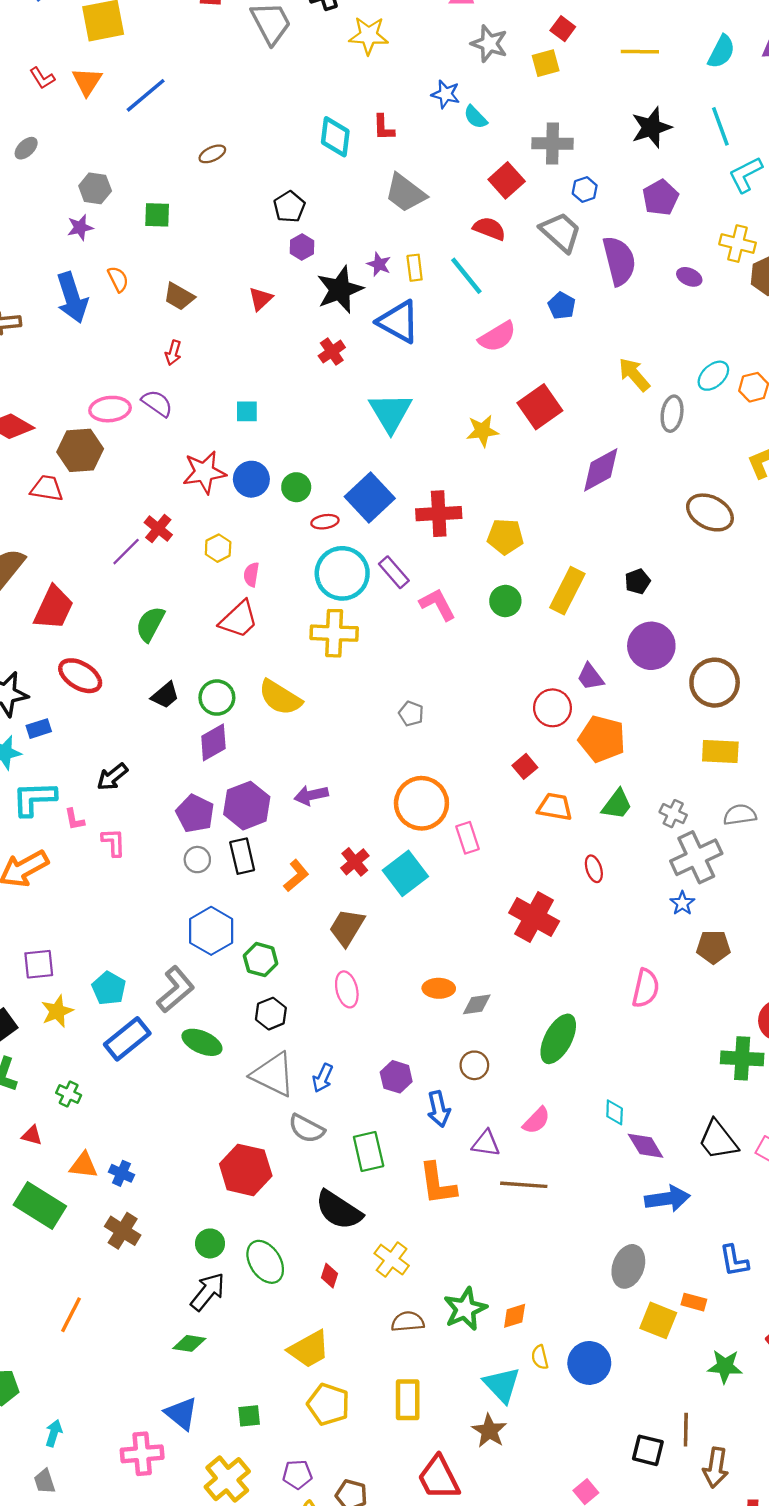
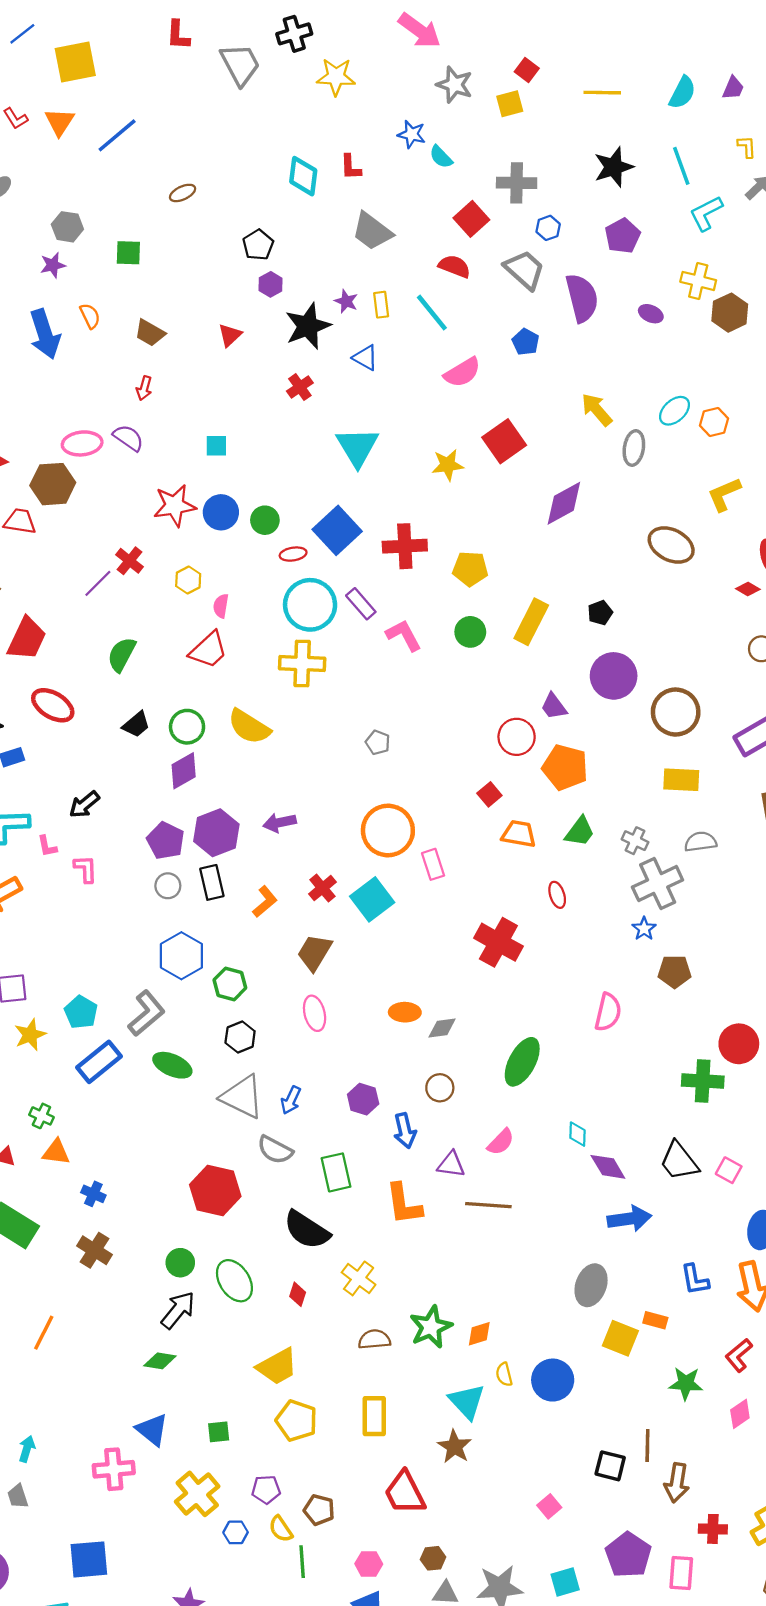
blue triangle: (398, 322) -> (365, 358), size x0.6
orange triangle: (84, 1165) -> (56, 1152), moved

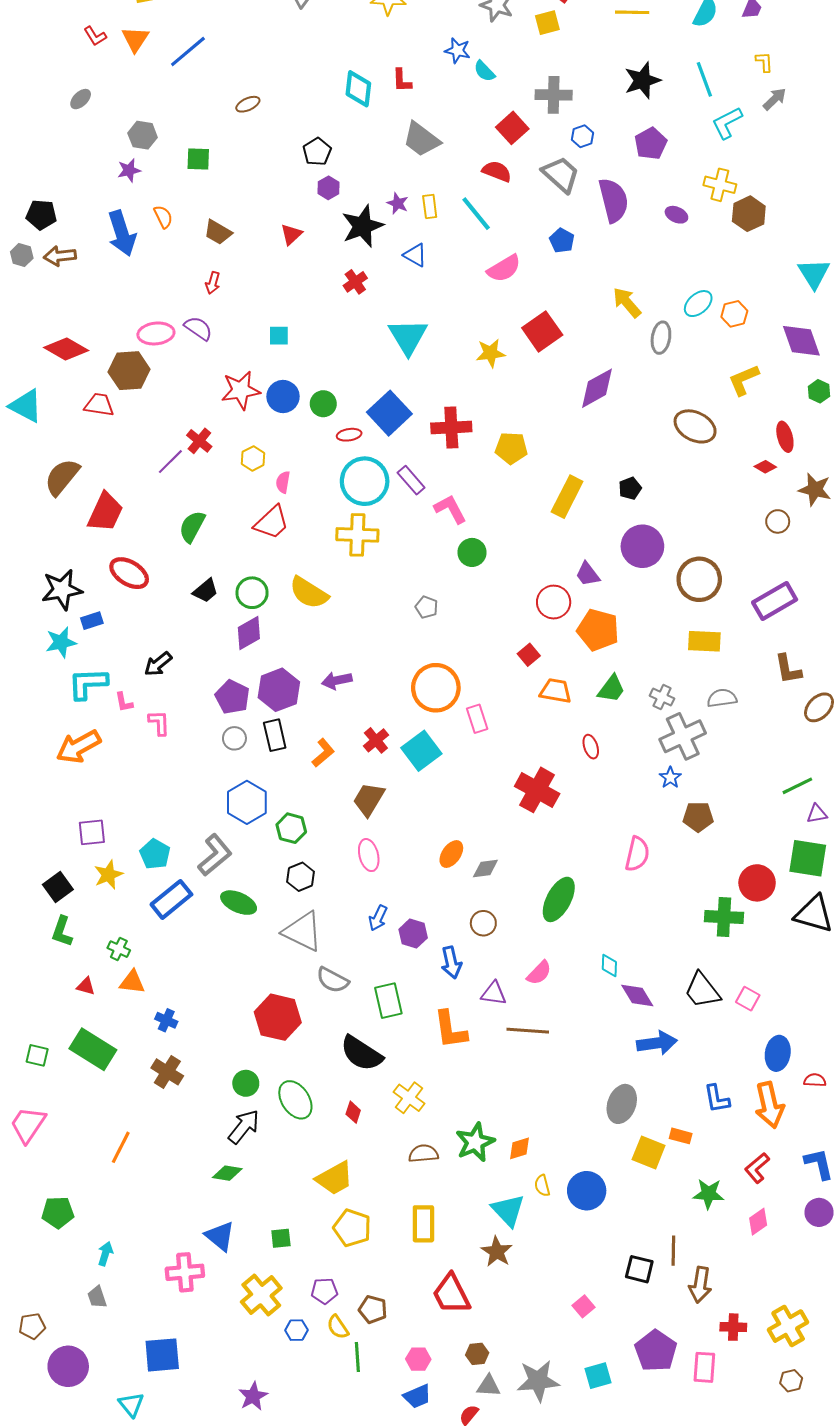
green circle: (470, 632) -> (472, 552), moved
orange ellipse: (405, 1012) -> (451, 854), turned -56
blue arrow: (291, 1100) -> (378, 918), moved

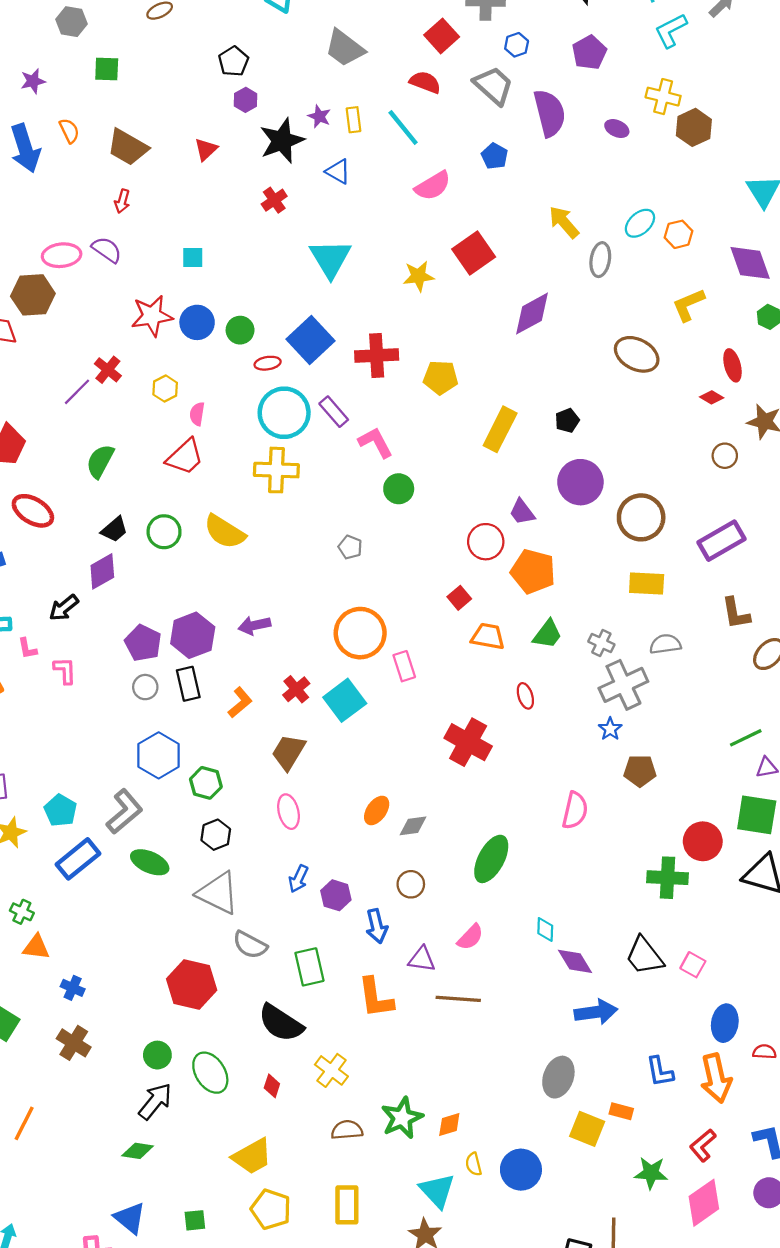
gray hexagon: (143, 135) -> (71, 22), moved
brown trapezoid: (218, 232) -> (128, 147), size x1.4
purple diamond: (249, 633) -> (102, 571), moved
pink diamond: (758, 1222) -> (704, 1203), size x1.6

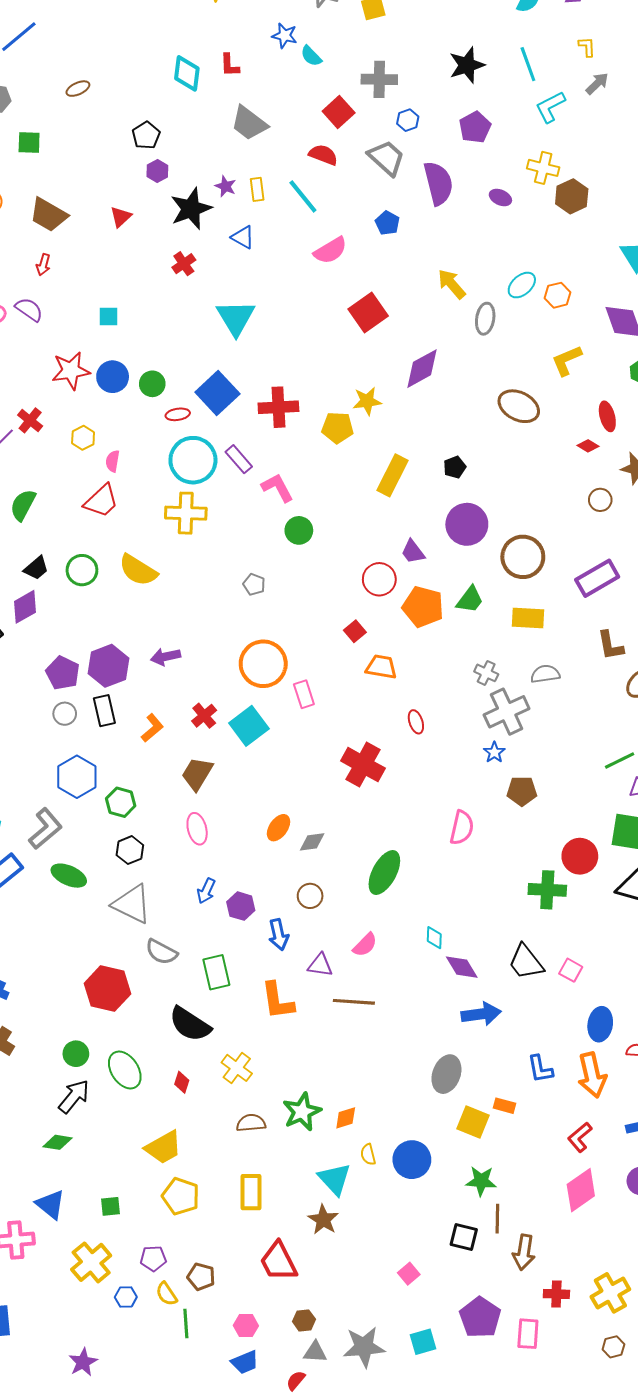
yellow star: (419, 276) -> (367, 401), moved
green trapezoid: (547, 634) -> (470, 600), moved
green star: (651, 1173) -> (481, 1181), moved

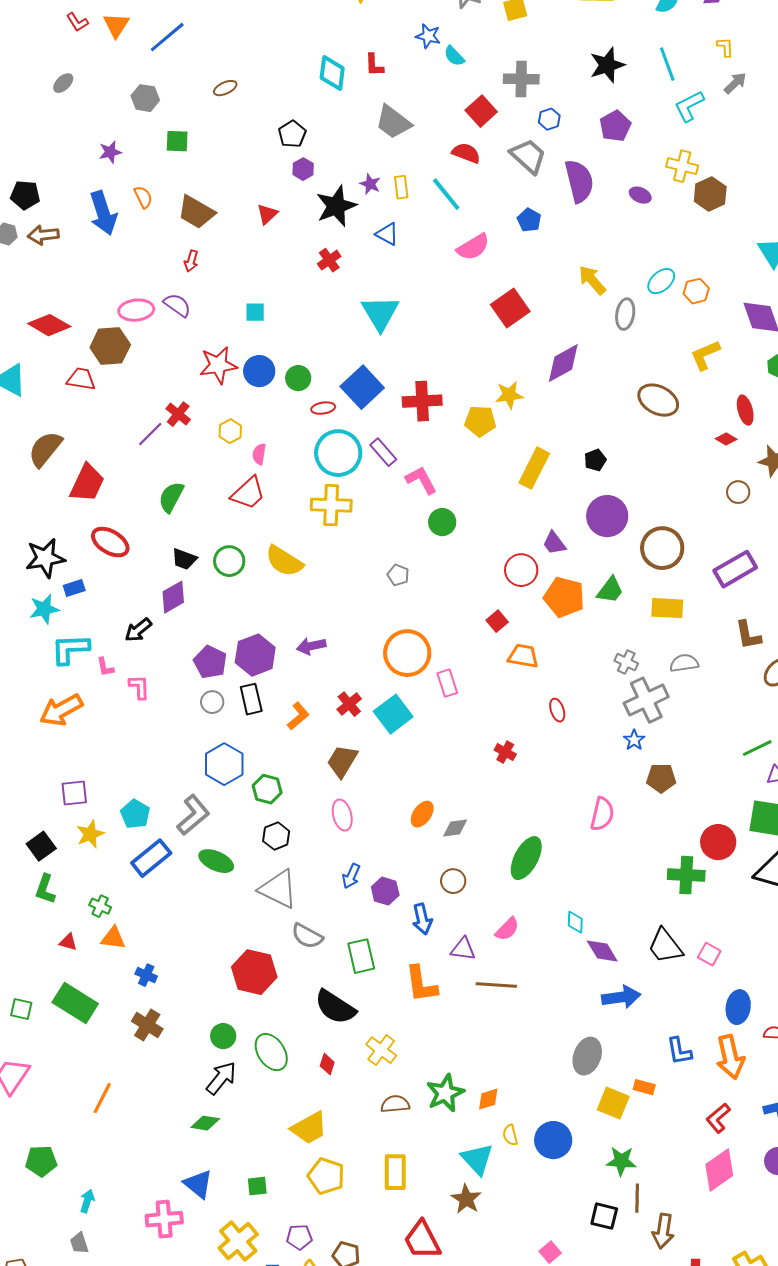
black trapezoid: (36, 568) -> (184, 559), turned 60
red cross: (363, 765) -> (505, 752), size x0.5

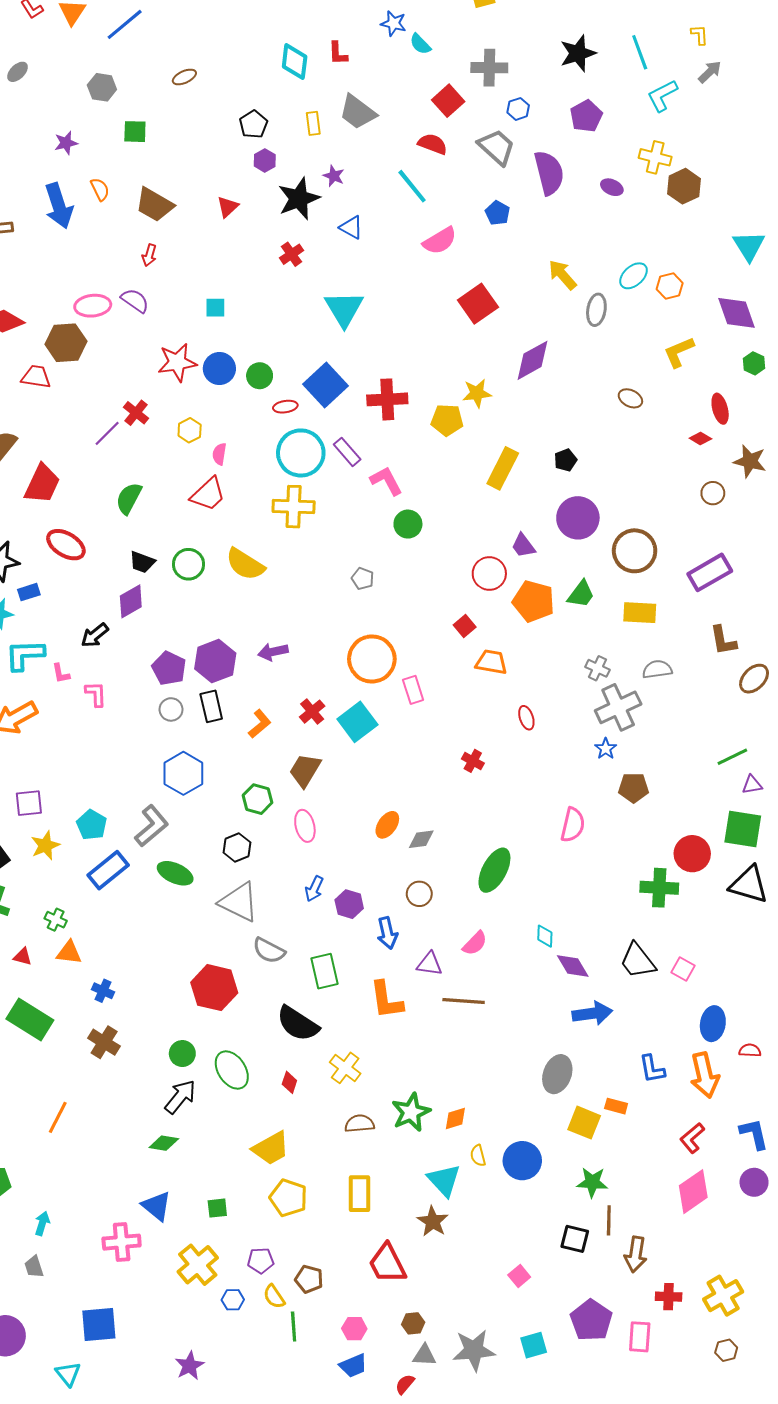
yellow rectangle: (401, 187) -> (313, 123), moved
brown ellipse: (658, 400) -> (630, 398), size x0.6
green hexagon: (267, 789) -> (258, 799), moved

